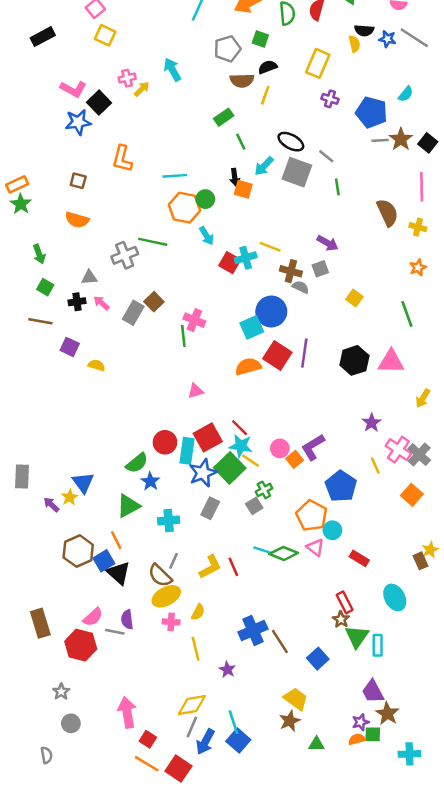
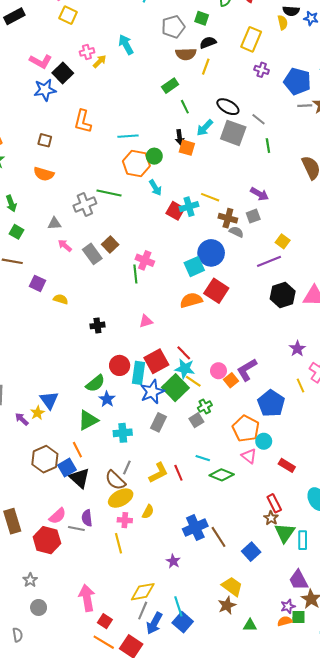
black cross: (77, 302) -> (97, 325), moved
gray rectangle: (133, 313) -> (92, 254), turned -66
purple line: (304, 353) -> (269, 261), moved, turned 60
green diamond: (284, 553) -> (222, 475), moved
yellow line: (196, 649) -> (119, 543), moved

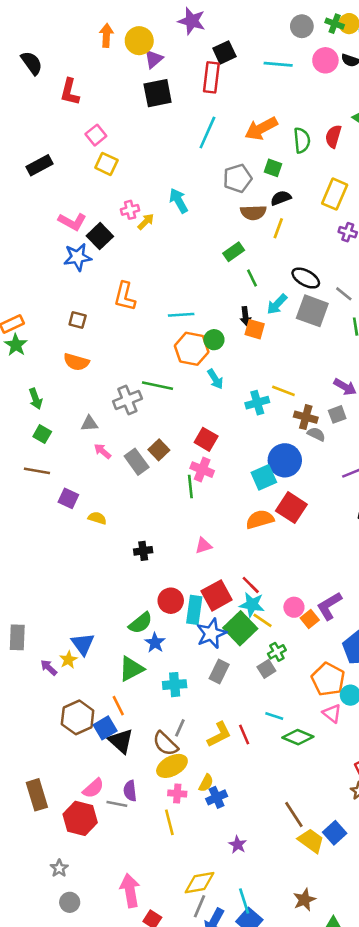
red square: (175, 211) -> (206, 439), moved
blue cross: (195, 527) -> (217, 797), moved, size x0.7
yellow trapezoid: (232, 586) -> (311, 841), moved

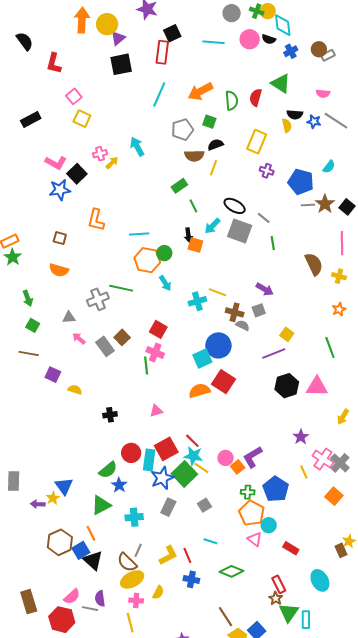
orange arrow: (106, 35) -> (82, 20), size x1.4
green cross: (277, 652) -> (248, 492), moved, turned 32
purple arrow: (49, 668) -> (38, 504), turned -40
green diamond: (298, 737) -> (232, 571), moved
blue cross: (217, 797) -> (191, 579), moved, turned 35

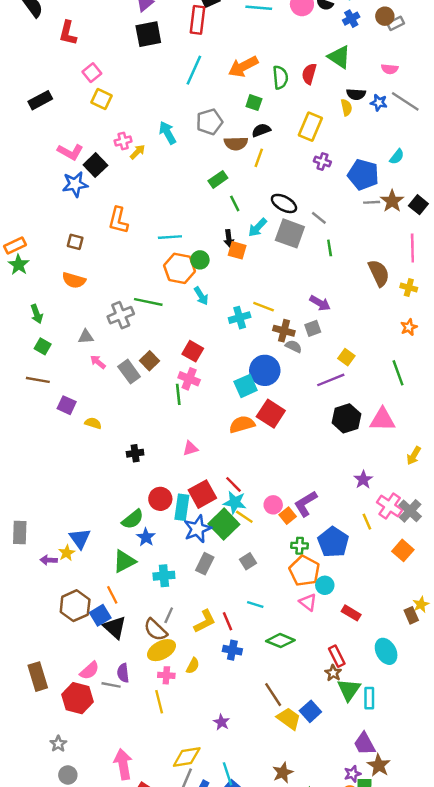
gray pentagon: (182, 130) -> (210, 122), moved

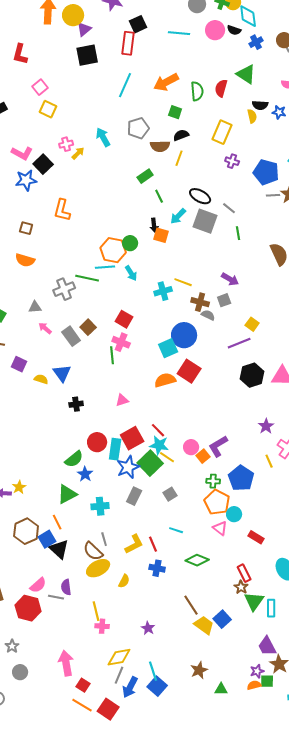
cyan line: (170, 237) -> (105, 267), moved
blue triangle: (80, 538) -> (62, 373), moved
gray line: (169, 615) -> (104, 539), turned -40
pink cross: (166, 675) -> (102, 626), moved

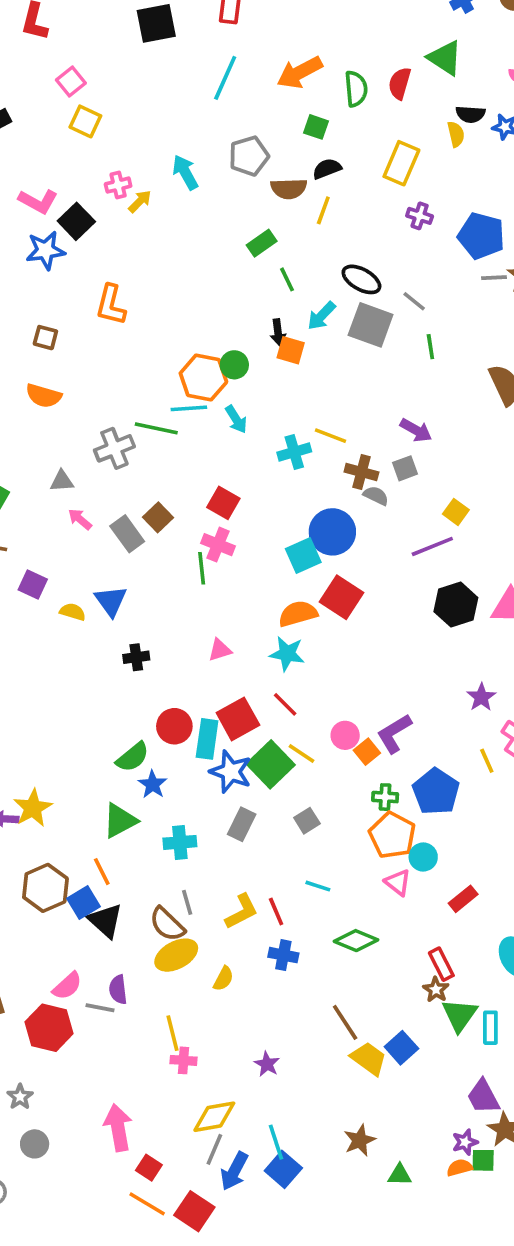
cyan star: (159, 445) -> (287, 654), moved
blue star: (128, 467) -> (231, 772), turned -30
yellow star: (19, 487) -> (33, 808), size x1.5
red rectangle: (256, 537) -> (463, 899), turned -70

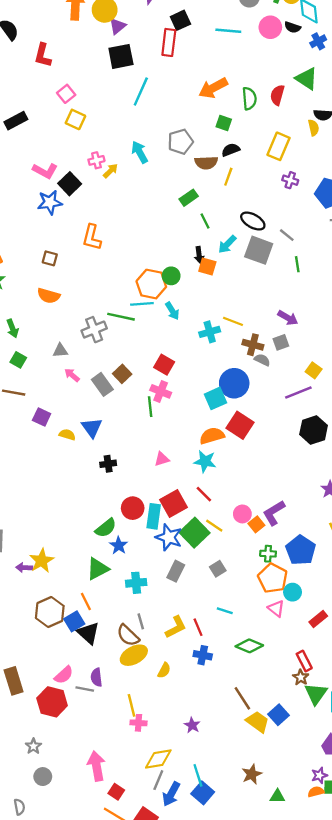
cyan line: (225, 78) -> (141, 91), moved

